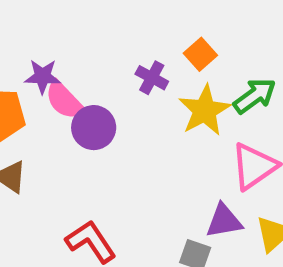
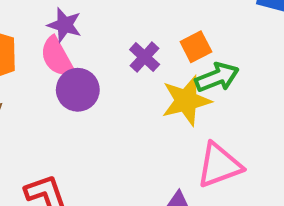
purple star: (43, 76) -> (65, 25), moved
green arrow: (255, 96) -> (217, 77), moved

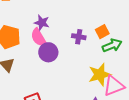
purple cross: (145, 57) -> (79, 37), turned -32
yellow star: (186, 101) -> (100, 75), moved

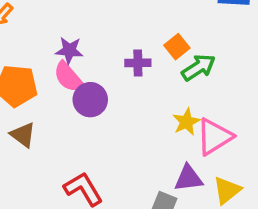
yellow star: (100, 75) -> (186, 122), size x0.7

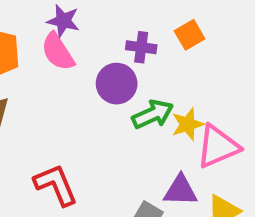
green arrow: (199, 67) -> (153, 114), moved
purple circle: (90, 100) -> (117, 84), moved

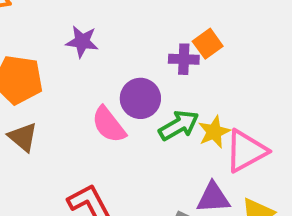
purple cross: (141, 47) -> (184, 59), moved
pink semicircle: (58, 52) -> (109, 125), moved

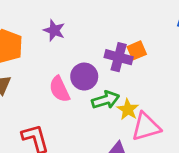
purple cross: (184, 59) -> (119, 57), size x1.4
yellow star: (214, 132) -> (128, 109), turned -30

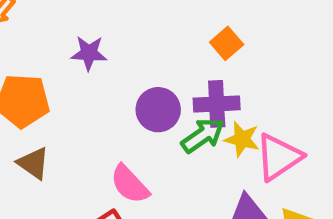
purple cross: (119, 57) -> (217, 104), moved
pink semicircle: (59, 89) -> (130, 184), moved

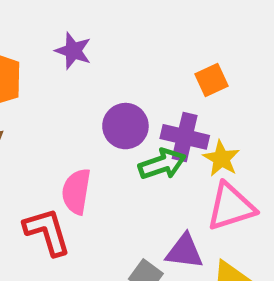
yellow star: (242, 139) -> (221, 159), moved
pink semicircle: (130, 184) -> (76, 191), turned 36

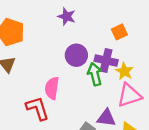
purple star: (73, 51) -> (67, 16), moved
green arrow: (162, 164) -> (95, 74), turned -85

